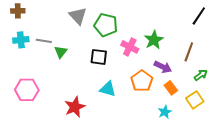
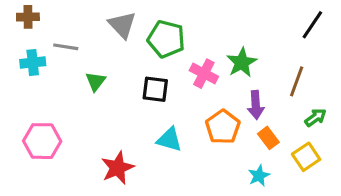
gray line: (44, 41) -> (66, 47), moved
purple arrow: (163, 67) -> (256, 105), turned 60

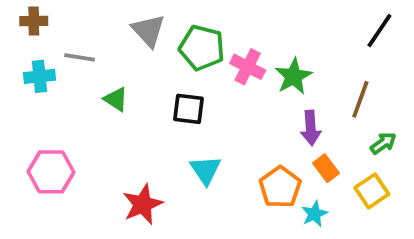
pink cross: (204, 74) -> (248, 67), moved
green triangle: (96, 81) -> (116, 99), turned -35
orange pentagon: (223, 127) -> (280, 187), moved
cyan triangle: (169, 140) -> (206, 170), turned 40

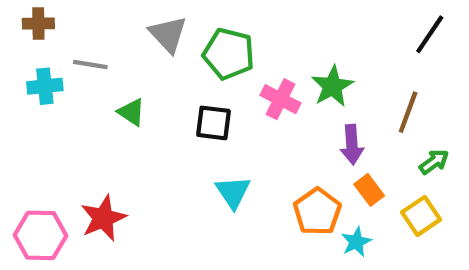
pink cross: (248, 67) -> (281, 99), moved
pink hexagon: (51, 172) -> (41, 235), moved
red star: (143, 204) -> (103, 218), moved

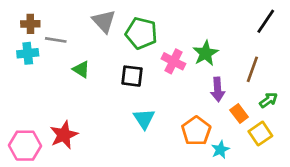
brown cross: (38, 23) -> (30, 24), moved
orange rectangle: (369, 190) -> (239, 113), moved

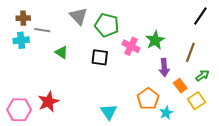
cyan triangle: (144, 119) -> (109, 112), moved

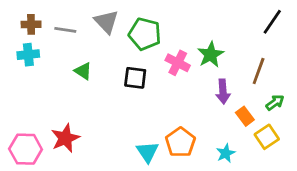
gray line: (42, 30) -> (65, 30), moved
orange pentagon: (148, 99) -> (180, 142), moved

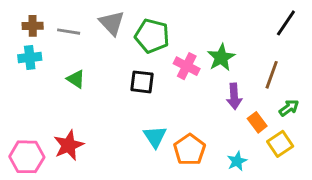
green triangle: (83, 71) -> (76, 79), moved
cyan triangle: (148, 152) -> (155, 137), moved

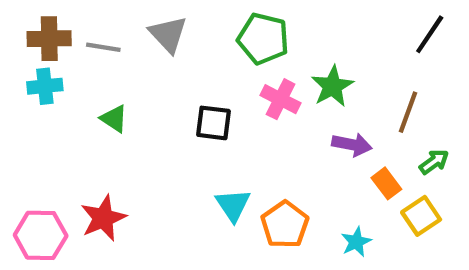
brown cross: (33, 26) -> (49, 39), size x1.4
green pentagon: (152, 36) -> (263, 39), moved
purple arrow: (234, 96) -> (352, 145), turned -75

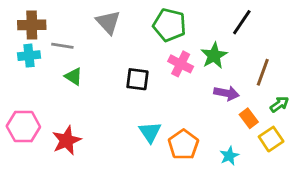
black line: (430, 34) -> (242, 22), moved
gray line: (103, 47) -> (62, 46), moved
pink hexagon: (41, 235) -> (23, 127), moved

